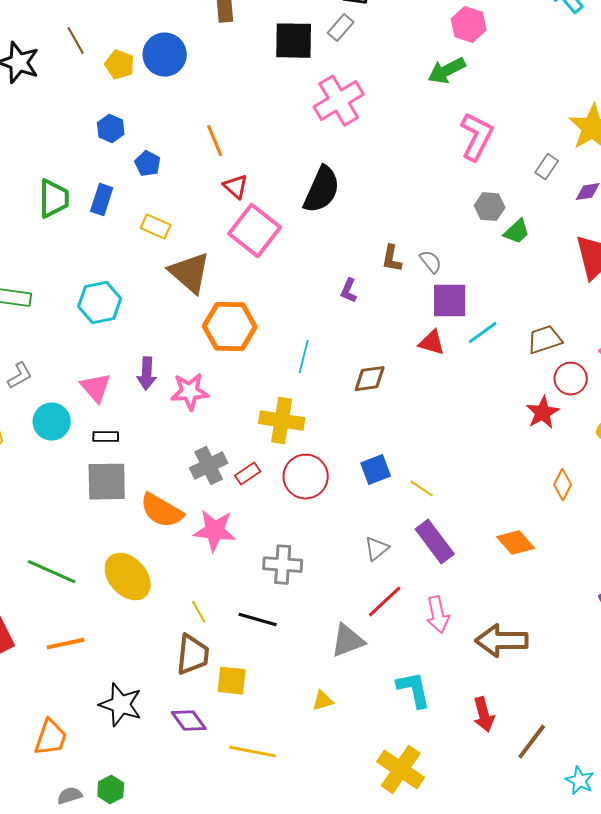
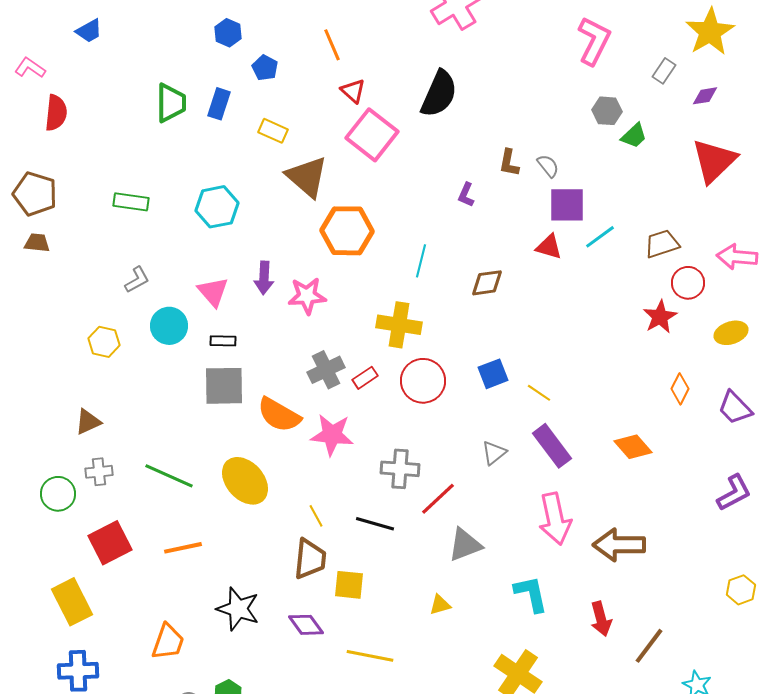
red line: (385, 602) -> (438, 499), moved
pink arrow: (438, 615) -> (555, 519), size x1.4

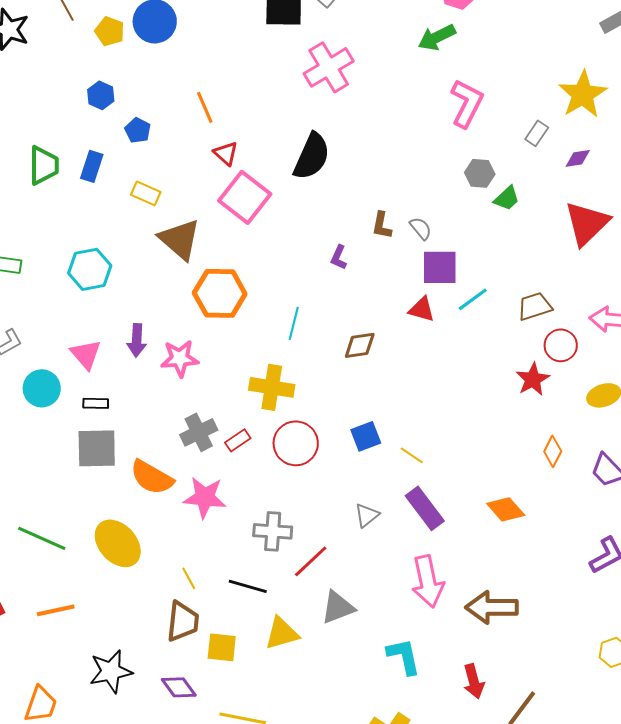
yellow triangle: (440, 605) -> (282, 633), moved, size x1.6
black star: (238, 609) -> (111, 671), turned -30

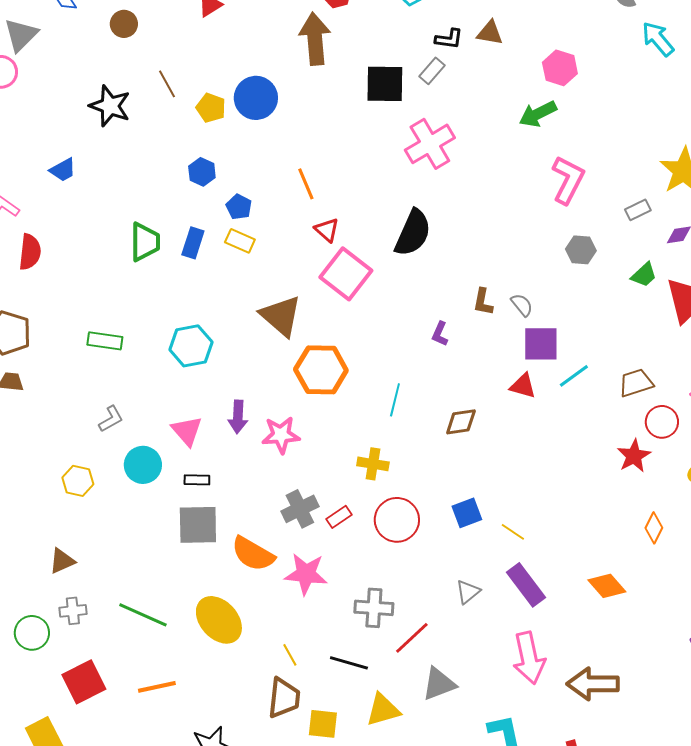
gray rectangle: (537, 133) -> (638, 210), turned 30
yellow rectangle: (146, 193) -> (240, 241), moved
green trapezoid: (507, 198) -> (644, 275), moved
yellow cross: (272, 387) -> (373, 464), size x0.7

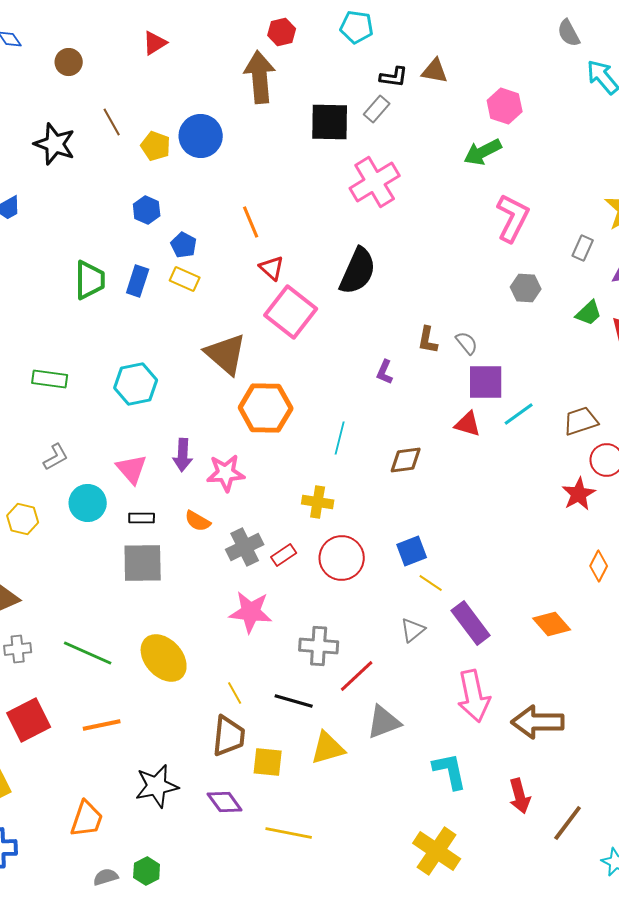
gray rectangle: (638, 210) -> (583, 248), turned -40
yellow line: (513, 532) -> (431, 583), moved
orange semicircle: (253, 554) -> (198, 521), moved, size x0.6

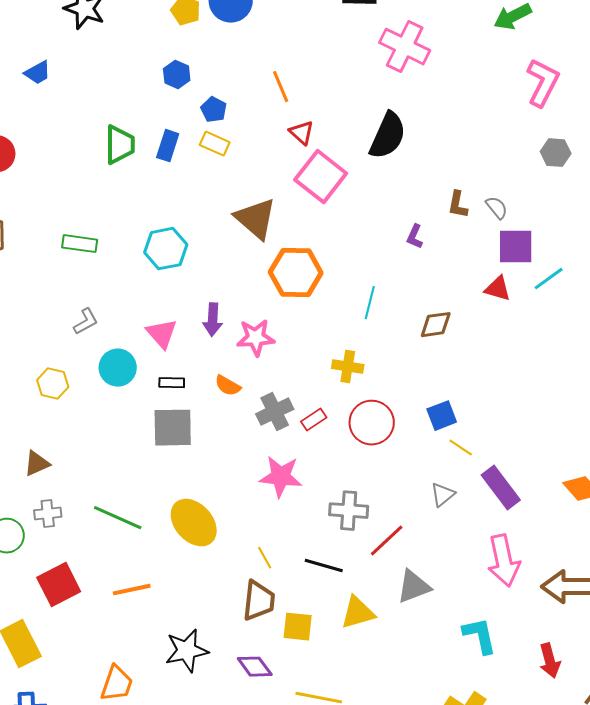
pink cross: (375, 182) -> (405, 47), turned -33

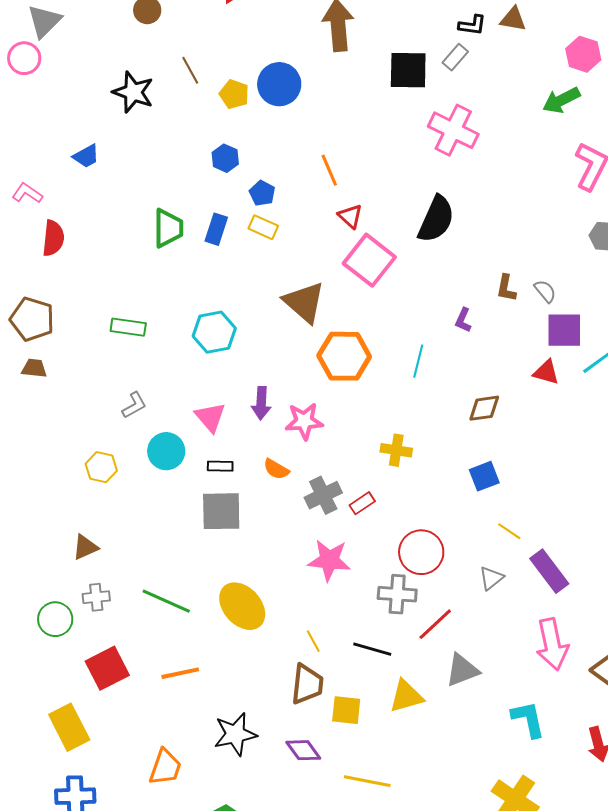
cyan line: (370, 303) -> (418, 361), moved
blue square: (442, 416) -> (484, 476), moved
red circle: (372, 423) -> (421, 552), moved

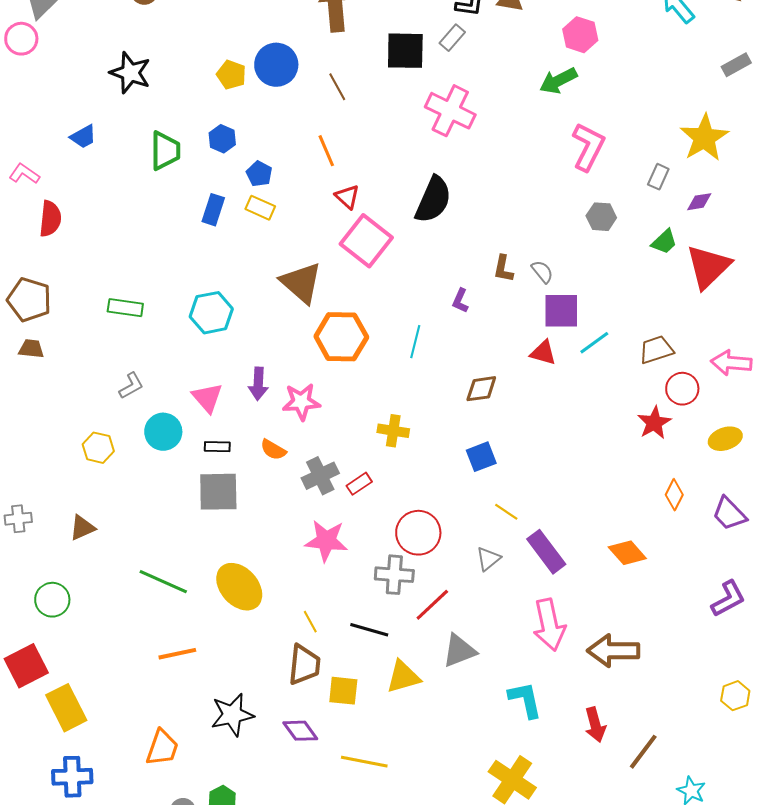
brown line: (190, 70) -> (337, 87), moved
green trapezoid: (168, 228) -> (165, 151), moved
gray cross: (96, 597) -> (18, 519), moved
red square: (107, 668) -> (26, 666), moved

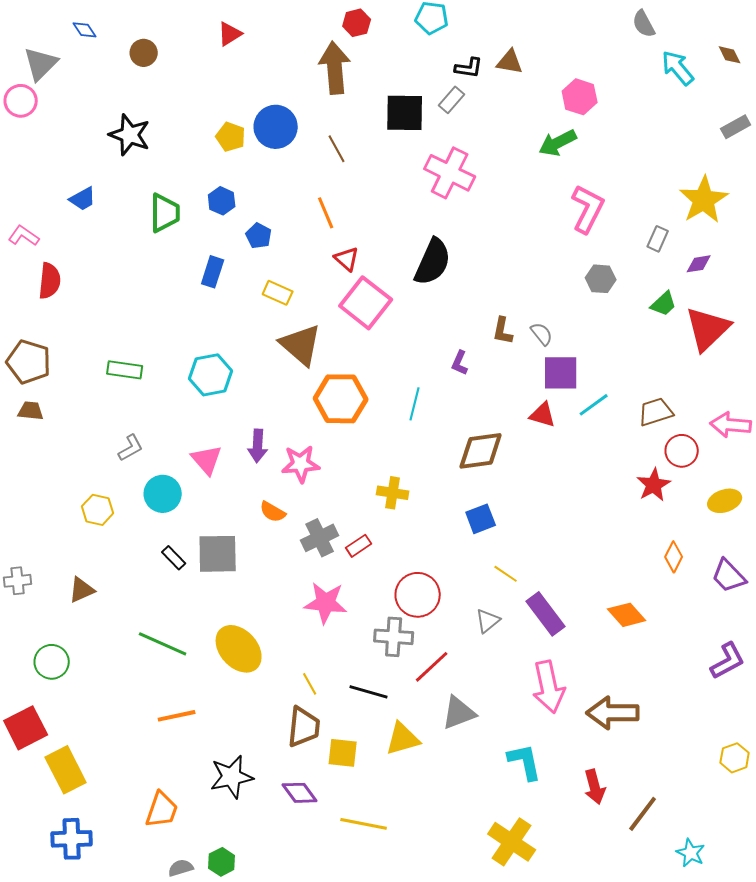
yellow rectangle: (260, 208) -> (278, 293), moved
brown diamond: (481, 389) -> (481, 451), size x1.4
black rectangle: (217, 447) -> (174, 558), moved, turned 45

